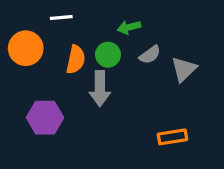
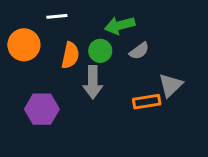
green arrow: (129, 27) -> (120, 25), size x1.4
gray triangle: (184, 69) -> (171, 85), moved
orange rectangle: (172, 137) -> (147, 102), moved

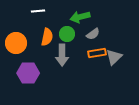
orange circle: (24, 45) -> (16, 43), moved
orange rectangle: (147, 102) -> (97, 53), moved

